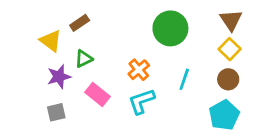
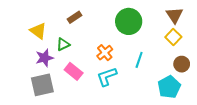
brown rectangle: (80, 23) -> (75, 17), moved
brown circle: (228, 79) -> (182, 64), moved
gray square: (56, 112) -> (42, 85), size x1.6

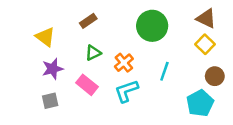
brown triangle: (174, 15) -> (206, 18), turned -30
green triangle: (63, 44) -> (93, 53), moved
gray square: (42, 85) -> (50, 101), size x0.6

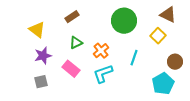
yellow square: (205, 44) -> (158, 36), moved

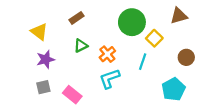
brown triangle: (168, 15) -> (179, 16), turned -42
yellow square: (158, 36) -> (154, 38), moved
brown circle: (175, 62) -> (186, 57), moved
pink rectangle: (71, 69) -> (72, 95), moved

